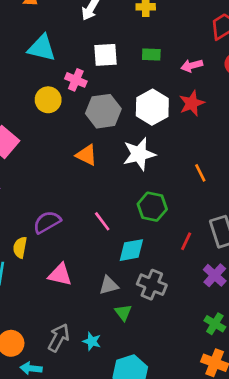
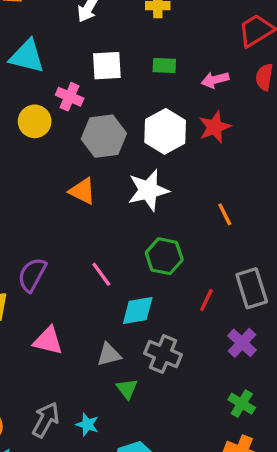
purple semicircle: (47, 222) -> (32, 275), turned -32

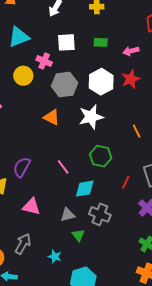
cyan triangle: (27, 56) -> (19, 37), turned -35
gray arrow: (46, 420) -> (23, 244), moved

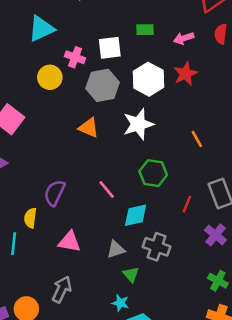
white square: (66, 42) -> (110, 48), moved
cyan star: (55, 257) -> (120, 303), moved

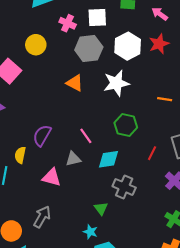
pink arrow: (184, 38) -> (160, 14), turned 49
yellow circle: (50, 77) -> (36, 45), moved
orange line: (197, 139) -> (165, 99), turned -56
gray triangle: (116, 249) -> (73, 159), moved

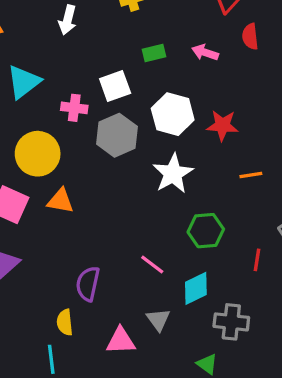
red star: (159, 44) -> (222, 125), moved, turned -30
yellow circle: (36, 45) -> (38, 154), size x1.4
orange triangle: (75, 83) -> (60, 201), moved
gray triangle: (73, 159) -> (158, 320), moved, turned -35

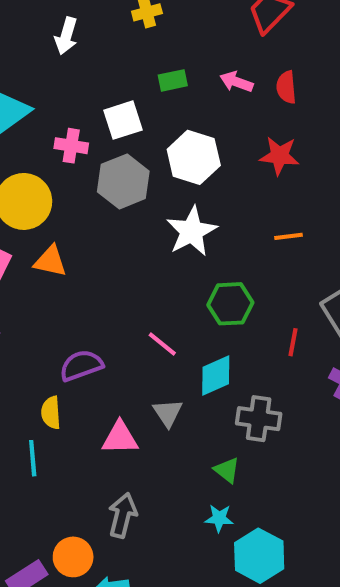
red semicircle: (250, 37) -> (286, 87), moved
red star: (222, 125) -> (279, 156), moved
purple semicircle: (88, 284) -> (81, 365), turned 56

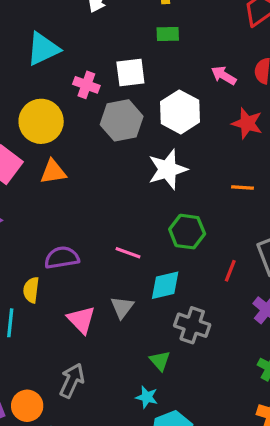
green rectangle: (173, 80) -> (168, 34), moved
pink arrow: (236, 82) -> (224, 75), moved
orange triangle: (50, 261) -> (53, 172), turned -32
pink line: (162, 344) -> (128, 253), turned -30
pink triangle: (120, 438) -> (81, 320), turned 36

